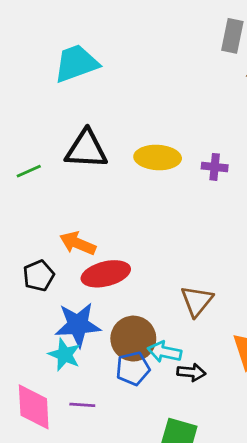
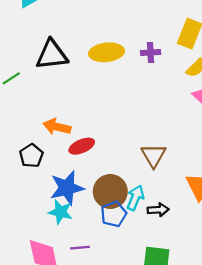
red ellipse: (106, 274) -> (82, 146), size x0.7
cyan arrow: (165, 352) -> (135, 198), turned 110

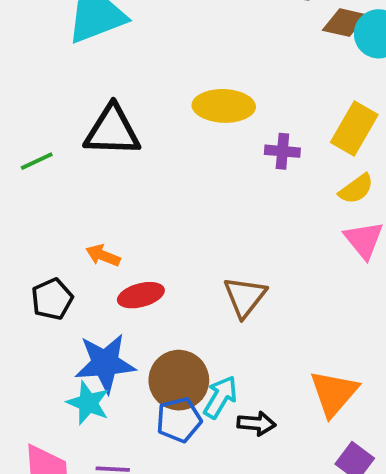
yellow ellipse: (106, 52) -> (224, 106), moved
orange arrow: (57, 127) -> (103, 255), size x0.7
brown triangle: (153, 155) -> (245, 297), moved

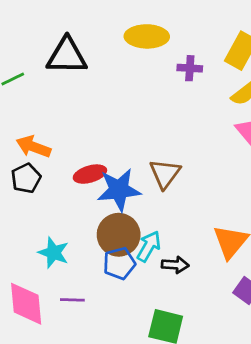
orange arrow: (103, 255) -> (33, 147), moved, size x1.4
blue star: (105, 363) -> (119, 190), moved

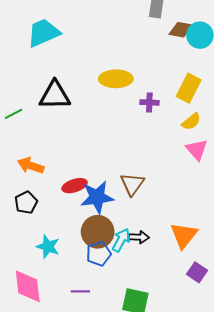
black pentagon: (26, 178) -> (26, 202), moved
black arrow: (175, 265) -> (139, 237), moved
purple line: (72, 300) -> (80, 291), moved

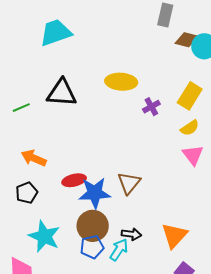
purple cross: (149, 102) -> (151, 107), turned -36
cyan arrow: (121, 240) -> (119, 250), moved
cyan star: (48, 247) -> (44, 236), size x1.4

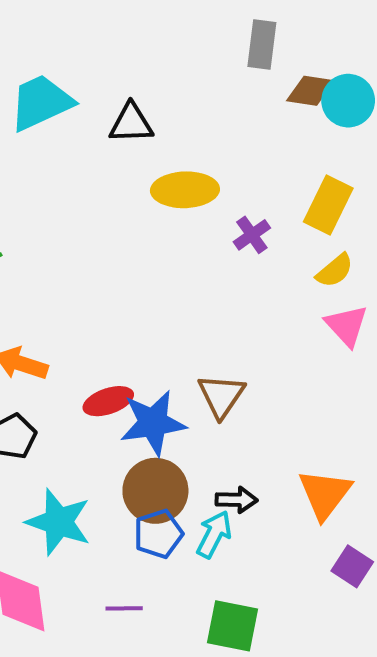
black triangle: (62, 93) -> (131, 123), moved, size x0.7

